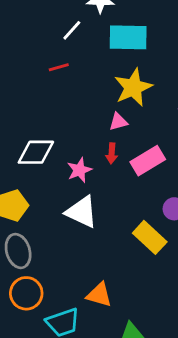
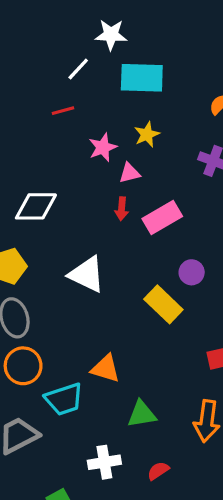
yellow star: (133, 87) -> (147, 134), size x0.6
pink star: (79, 170) -> (103, 147), moved

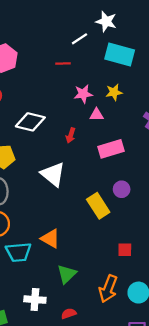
red arrow: (122, 209) -> (71, 135), moved
green triangle: (142, 414) -> (67, 274), turned -48

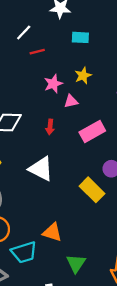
white line: (79, 39) -> (24, 32), moved
cyan rectangle: (120, 54) -> (80, 37), size x0.6
red line: (63, 64) -> (37, 52), moved

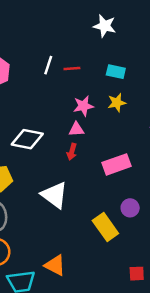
white line: (24, 32) -> (48, 65), moved, turned -35
cyan rectangle: (80, 37) -> (116, 72), moved
pink triangle: (71, 101) -> (76, 129), moved

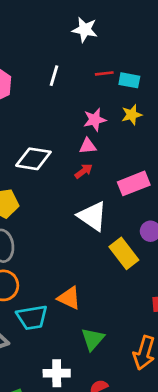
white star: (105, 26) -> (85, 30), moved
red line: (72, 69) -> (104, 73), moved
red arrow: (72, 152) -> (84, 171), turned -140
white triangle: (54, 195) -> (92, 216), moved

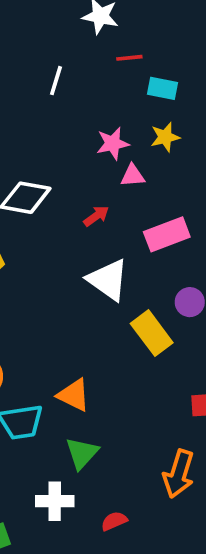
red line: (104, 73) -> (129, 58), moved
pink triangle: (88, 146) -> (133, 176), moved
green triangle: (93, 339) -> (82, 453), moved

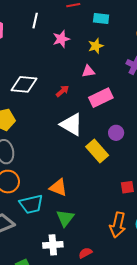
cyan rectangle: (162, 88) -> (101, 19), moved
pink star: (113, 143) -> (61, 39), moved
pink triangle: (133, 176) -> (88, 71), moved

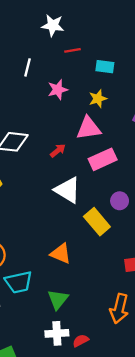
pink triangle: (88, 71) -> (89, 128), size x1.6
orange triangle: (58, 187) -> (61, 254), moved
white cross: (53, 245) -> (57, 333), moved

